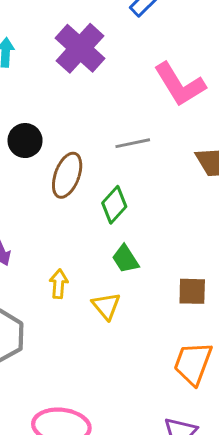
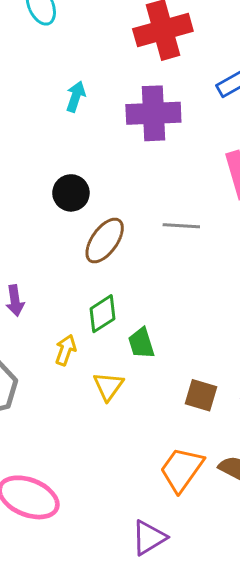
purple cross: (80, 48) -> (153, 113), turned 30
green diamond: (114, 205) -> (103, 314), moved

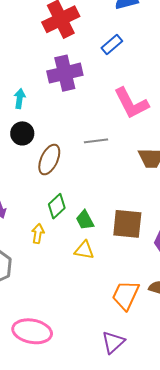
cyan arrow: (76, 97) -> (20, 99), moved
yellow triangle: (108, 386) -> (84, 250), moved, turned -45
brown square: (201, 395) -> (127, 224), moved, size x1.5

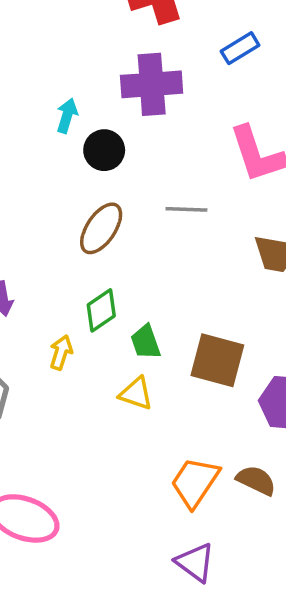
black circle: (22, 133) -> (104, 150), moved
purple triangle: (113, 342) -> (195, 562), moved, turned -50

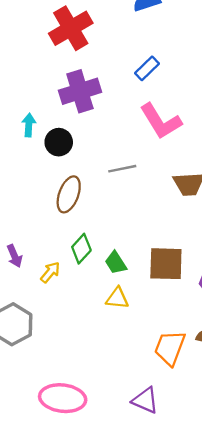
blue rectangle: (240, 48) -> (147, 68), moved
yellow arrow: (61, 352) -> (50, 272), moved, turned 35
purple triangle: (195, 562) -> (145, 400), moved

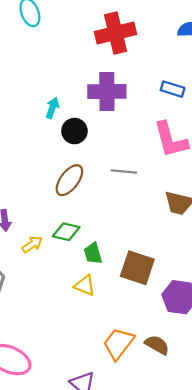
blue rectangle: (147, 68) -> (173, 89), turned 45
green diamond: (81, 249) -> (66, 232), turned 44

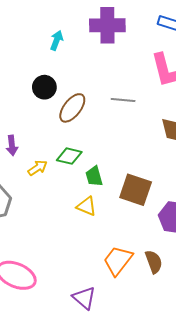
black circle: (74, 131) -> (44, 87), moved
brown semicircle: (157, 345) -> (154, 262), turned 40

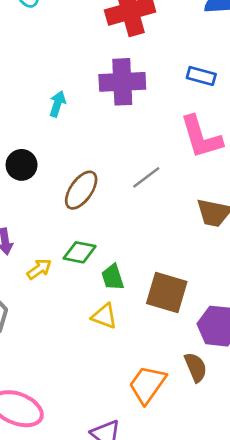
black circle: (44, 87) -> (22, 165), moved
gray line: (123, 100) -> (146, 177), turned -40
brown semicircle: (154, 262) -> (196, 367), moved

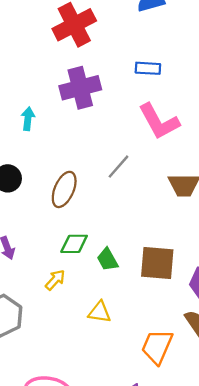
yellow arrow: (39, 269) -> (55, 280), moved
yellow triangle: (104, 316) -> (100, 312), moved

